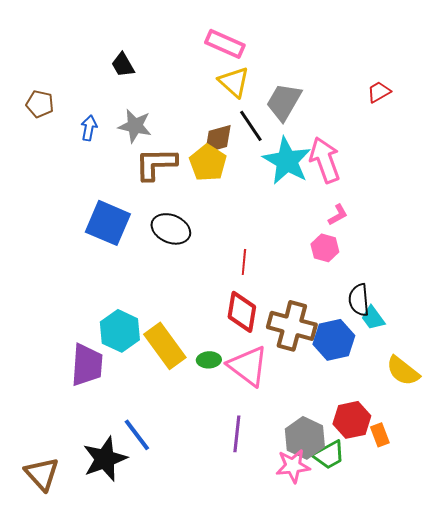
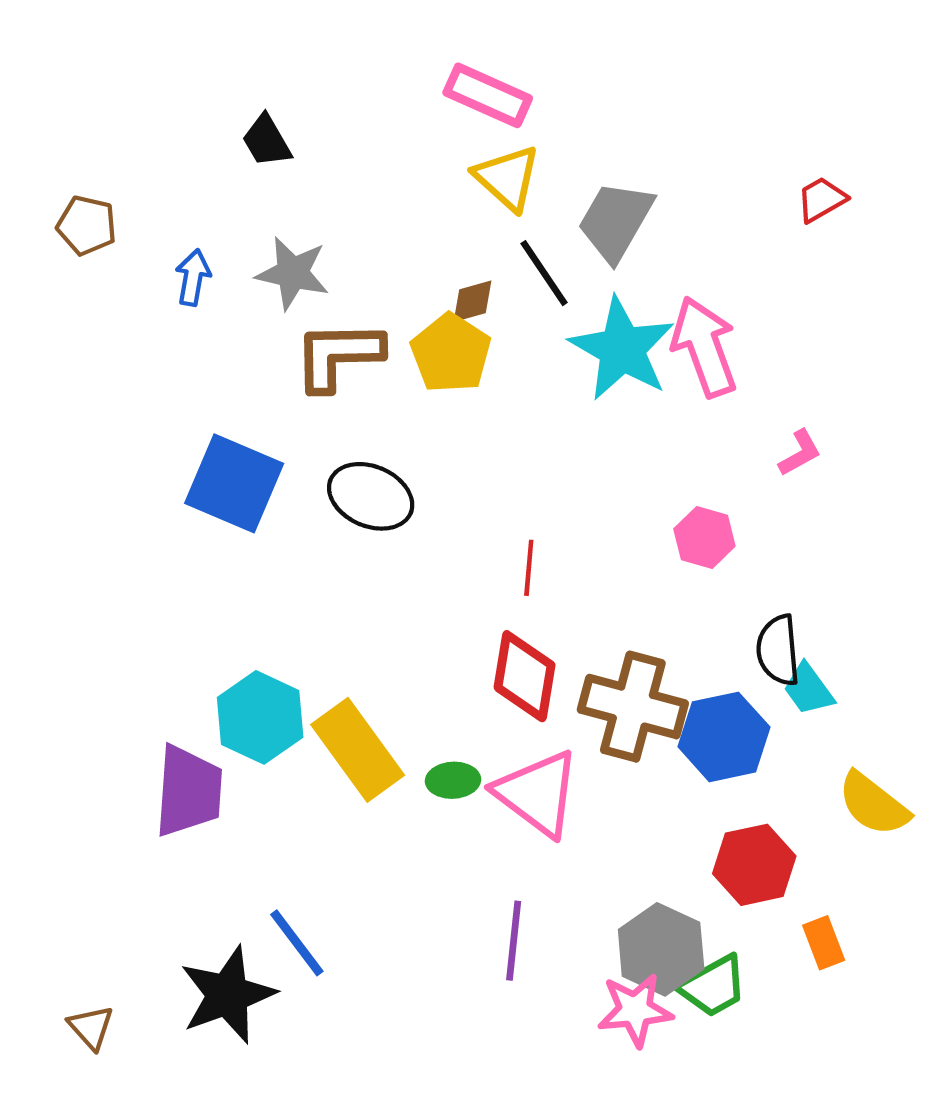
brown diamond: (218, 139) -> (472, 301), size x0.7
pink L-shape: (338, 215) -> (800, 453), moved
red hexagon: (352, 420) -> (754, 865), moved
brown triangle: (42, 474) -> (91, 1027), size x0.6

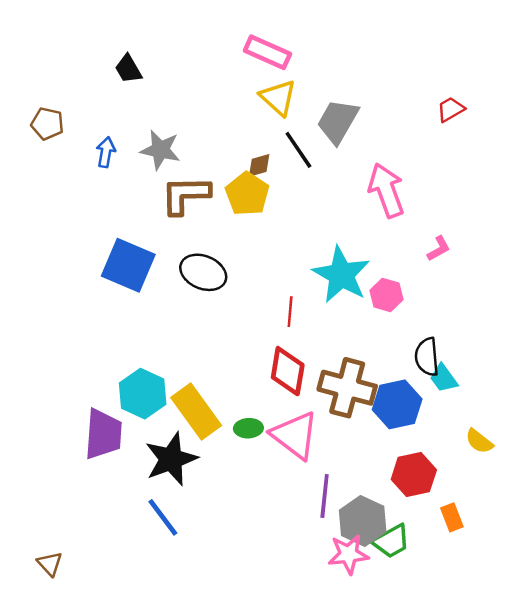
black trapezoid: (267, 141) -> (128, 69), moved
cyan star: (622, 349) -> (341, 275), moved
yellow semicircle: (873, 804) -> (479, 441), size x0.7
purple line: (514, 941) -> (325, 496), moved
black star: (228, 995) -> (171, 459), moved

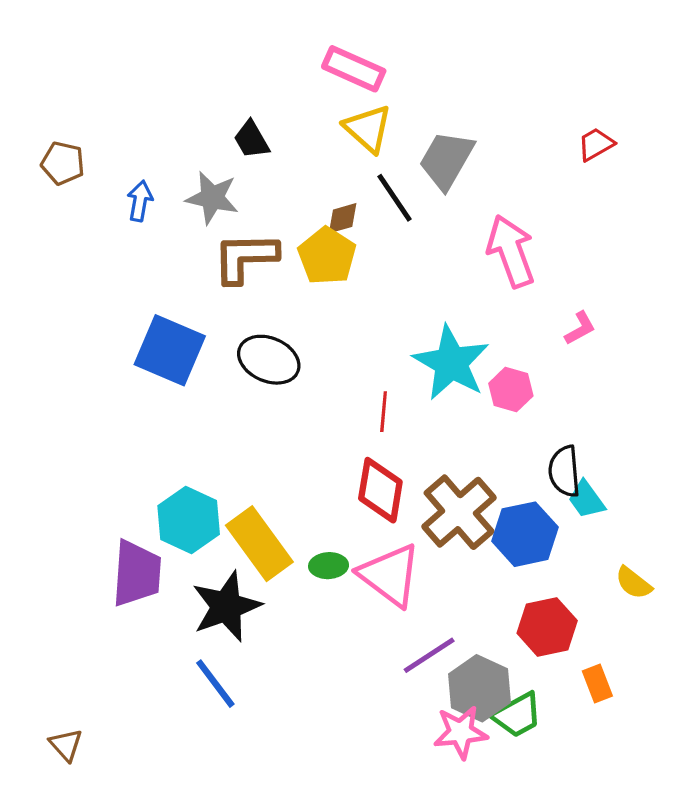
black trapezoid: (128, 69) -> (251, 140), moved
brown cross: (347, 388) -> (459, 512), turned 34
purple line: (325, 496) -> (429, 655), turned 51

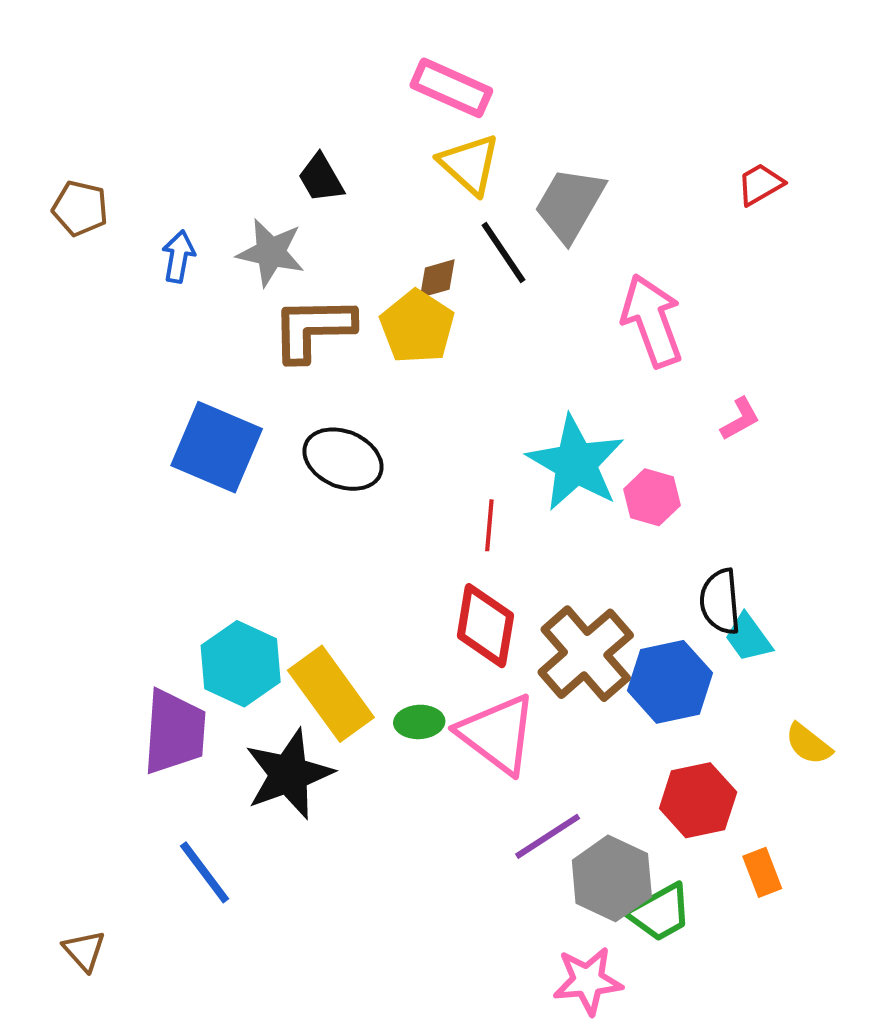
blue line: (215, 684) -> (205, 872), moved
pink star: (461, 732) -> (588, 981), moved

